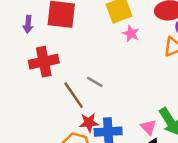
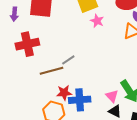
gray line: (95, 82) -> (68, 60), turned -64
brown line: (74, 95) -> (52, 71), turned -70

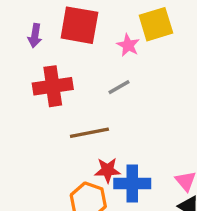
pink star: (97, 21) -> (128, 45), moved
gray line: (68, 60) -> (119, 87), moved

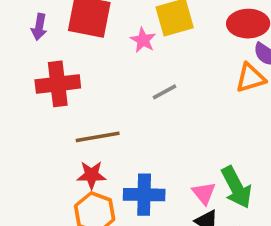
gray line: (119, 87) -> (164, 92), moved
red star: (107, 170) -> (91, 175), moved

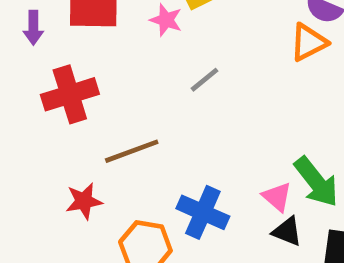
red star: (91, 175) -> (84, 201), moved
blue cross: (144, 195) -> (203, 212), turned 33

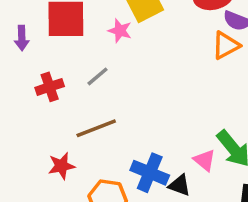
gray line: (205, 80) -> (98, 76), moved
red cross: (70, 94) -> (50, 87), size x0.7
black triangle: (287, 231) -> (180, 185), moved

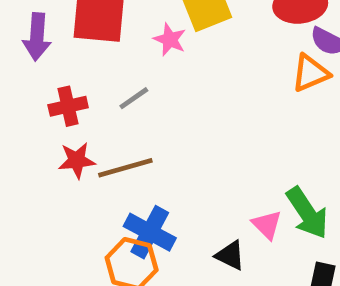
purple arrow: (22, 38) -> (37, 37), size x1.4
red star: (61, 166) -> (77, 160), moved
blue cross: (150, 173) -> (150, 232), moved

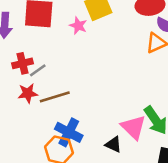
gray line: (134, 98) -> (38, 70), moved
pink triangle: (267, 225) -> (133, 127), size x1.5

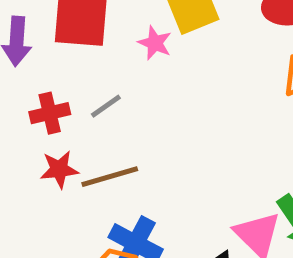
gray line: (38, 70) -> (106, 106), moved

